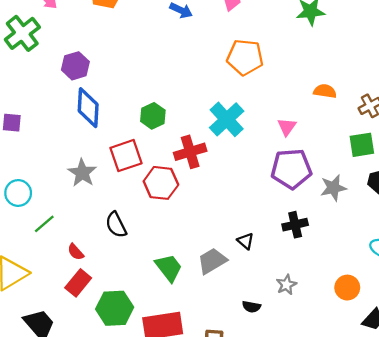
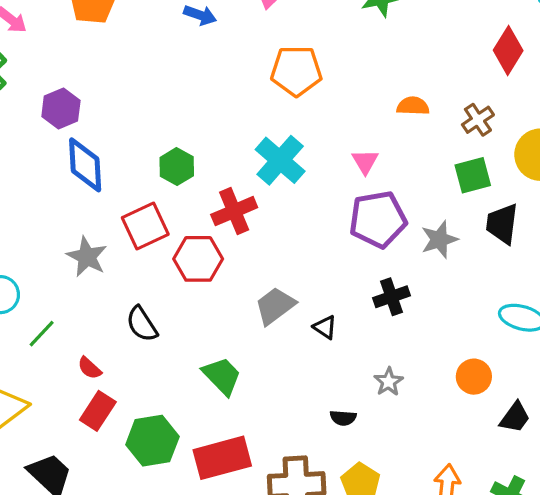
gray trapezoid: (212, 261) -> (275, 306), moved

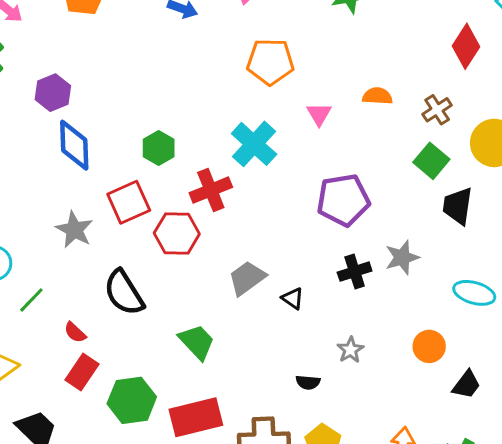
pink triangle: (365, 162) -> (319, 114), moved
green square: (473, 175) -> (431, 161), turned -36
gray star: (439, 240) -> (402, 257), moved
black semicircle: (142, 324) -> (124, 293), size x1.4

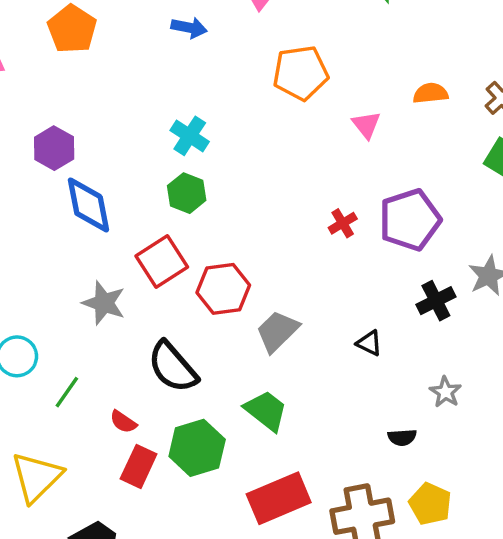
cyan cross: (254, 144) -> (190, 136), moved, size x0.7
red cross: (211, 190) -> (343, 223), moved, size x0.6
gray trapezoid: (247, 278) -> (277, 331), moved
green hexagon: (132, 400) -> (197, 448), moved

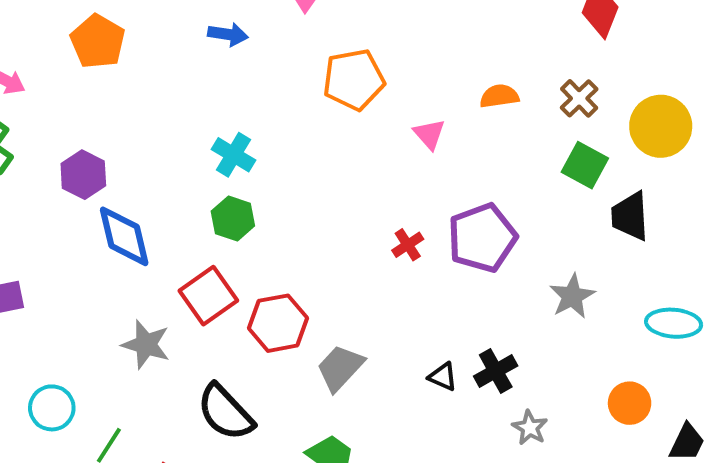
black cross: (436, 301) -> (496, 371), moved

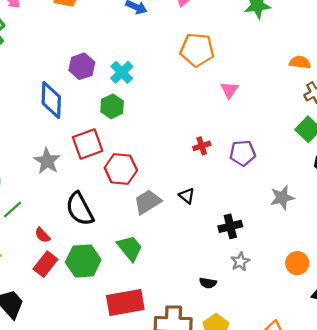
orange semicircle: (499, 96) -> (300, 62), moved
purple hexagon: (83, 175) -> (82, 66), moved
purple pentagon: (482, 238) -> (243, 153), size x0.7
black triangle: (443, 377) -> (187, 196), moved

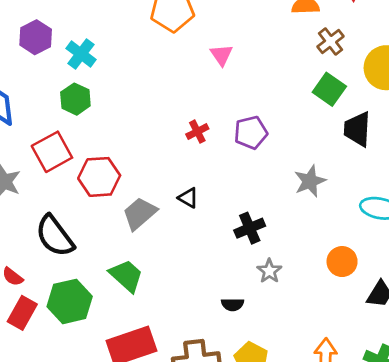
purple hexagon: (82, 66) -> (36, 37), moved

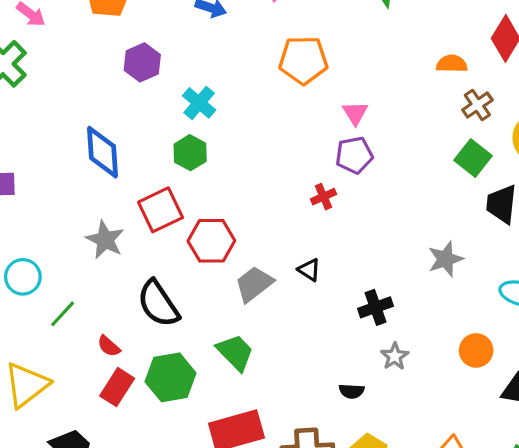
purple hexagon: (36, 37) -> (142, 62), moved
purple pentagon: (251, 133) -> (354, 155), moved

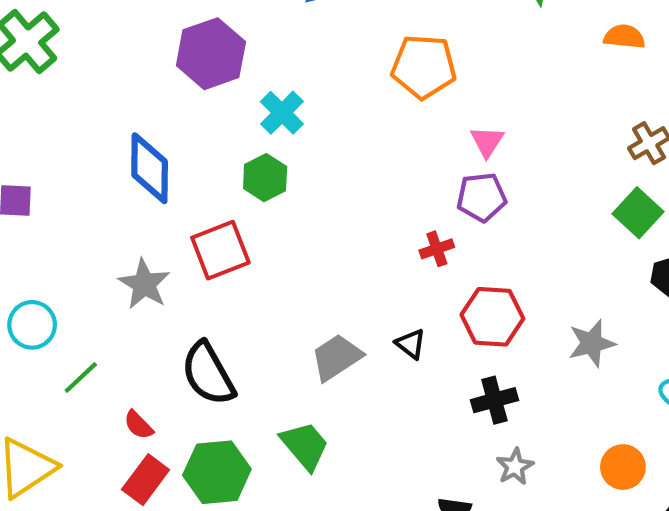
purple hexagon: (142, 62) -> (211, 54), size x1.4
orange semicircle: (452, 64) -> (624, 37), moved
red hexagon: (211, 241) -> (492, 317), moved

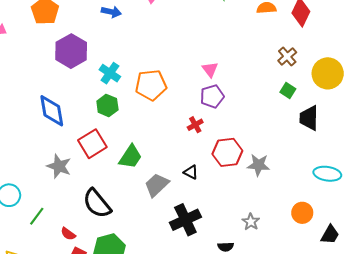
orange pentagon: (424, 67) -> (151, 85), moved
green square: (638, 213) -> (288, 91), size x0.7
gray star: (592, 343) -> (258, 165), moved, turned 30
black cross: (494, 400) -> (185, 220), moved, size x1.4
green trapezoid: (305, 446) -> (130, 157), moved, turned 84

